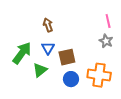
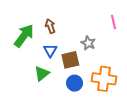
gray star: (106, 41) -> (88, 43), moved
green arrow: (22, 53) -> (24, 36), moved

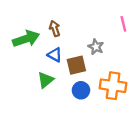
green arrow: (24, 36) -> (26, 39), turned 35
blue triangle: (50, 50) -> (55, 55), turned -32

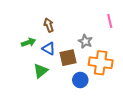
green arrow: (26, 39) -> (28, 42), moved, size x0.6
orange cross: (113, 86) -> (101, 63), moved
blue circle: (81, 90) -> (80, 80), moved

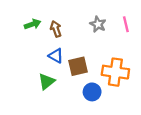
gray star: (85, 41) -> (98, 24), moved
green arrow: (28, 42) -> (33, 24), moved

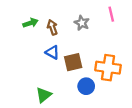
gray star: (98, 24) -> (82, 23), moved
pink line: (126, 24) -> (111, 14), moved
green triangle: (47, 81) -> (44, 95), moved

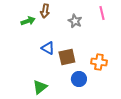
brown arrow: (52, 27) -> (45, 11), moved, turned -152
orange cross: (108, 68) -> (99, 62), size x0.7

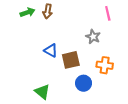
green arrow: (28, 21) -> (27, 12), moved
gray star: (75, 21) -> (93, 37), moved
green triangle: (40, 87) -> (42, 92), turned -42

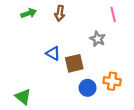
brown arrow: (48, 11) -> (60, 13), moved
orange cross: (105, 65) -> (112, 81), moved
green triangle: (42, 92) -> (23, 97), moved

